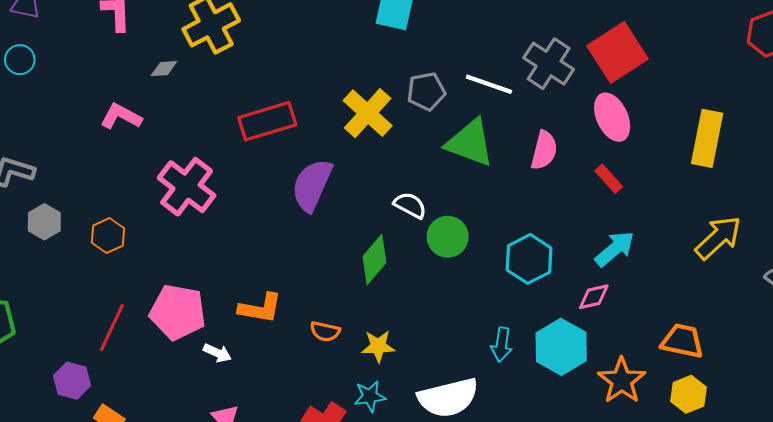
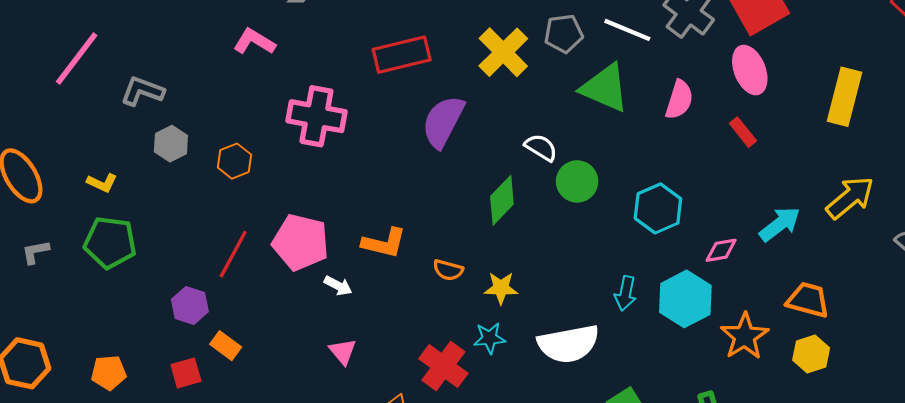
pink cross: (187, 187) -> (316, 116), turned -30
cyan arrow: (615, 249) -> (780, 224), moved

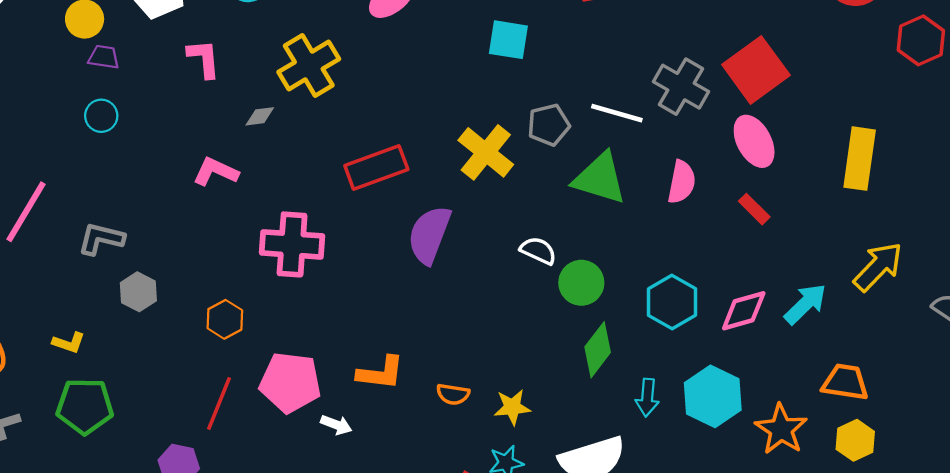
orange hexagon: (234, 161) -> (225, 319), moved
green diamond: (502, 200) -> (598, 350), moved
pink diamond: (721, 250) -> (744, 311), moved, size x1.4

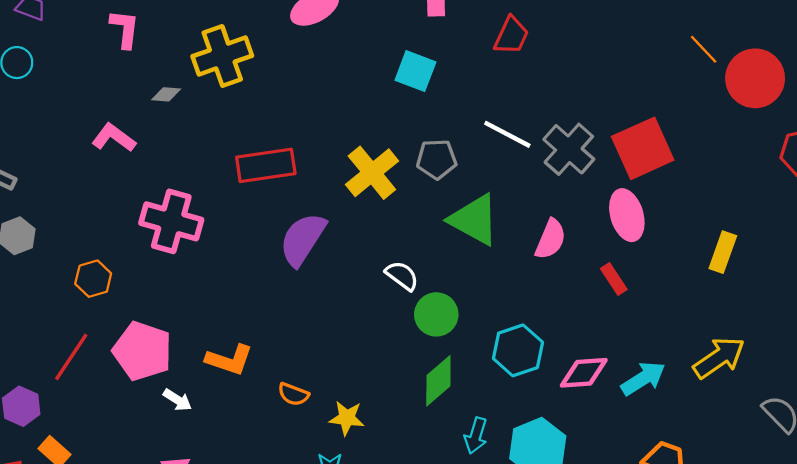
white line: (617, 113) -> (507, 134), moved
yellow rectangle: (860, 159) -> (723, 252), size x0.7

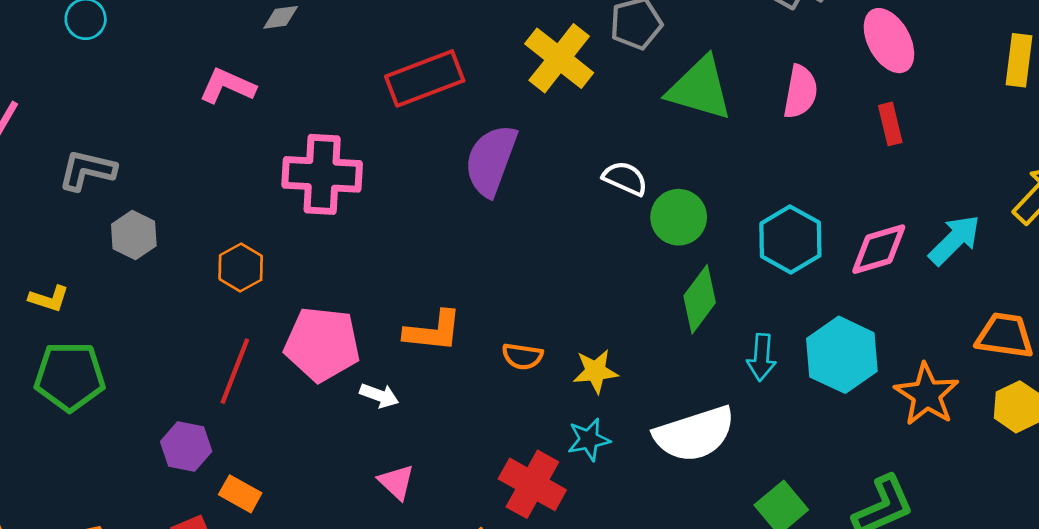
red rectangle: (614, 279) -> (890, 124), turned 32

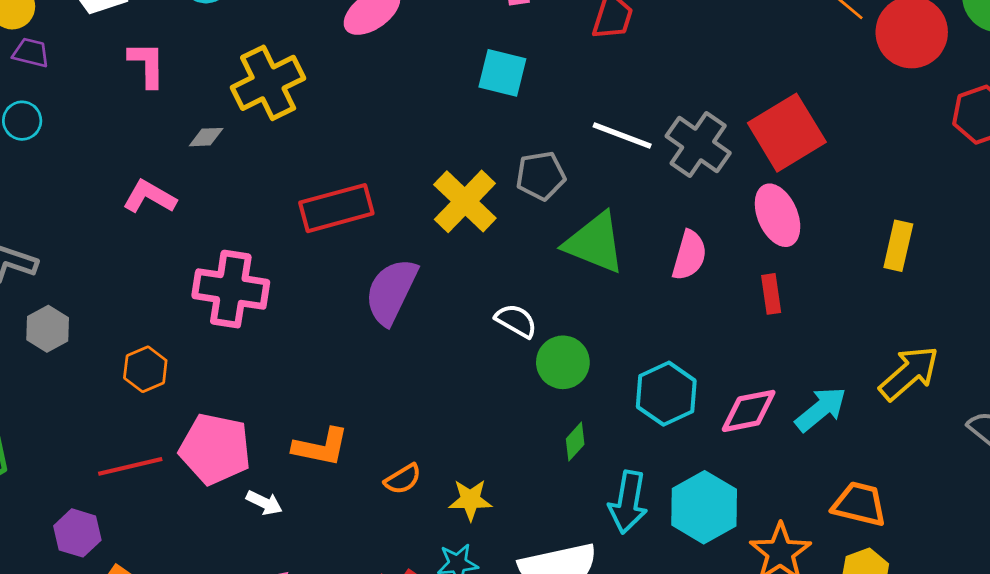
green diamond: (700, 299) -> (575, 442), size x0.6
orange semicircle: (522, 356) -> (403, 479), turned -45
cyan arrow: (761, 357) -> (628, 502), size x1.4
red line: (235, 371) -> (130, 466), turned 50

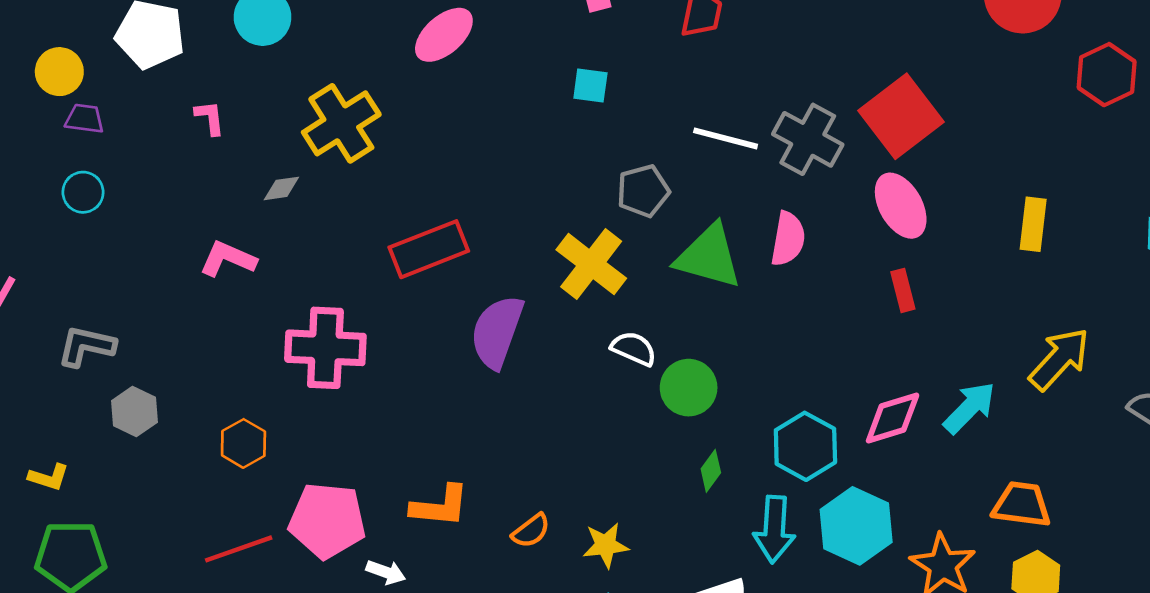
pink L-shape: (147, 64) -> (210, 118), size x0.7
cyan square: (502, 73) -> (590, 85), size x0.7
yellow cross: (465, 201) -> (591, 264), moved
pink semicircle: (689, 255) -> (788, 239), moved
cyan hexagon: (666, 394) -> (805, 446), moved

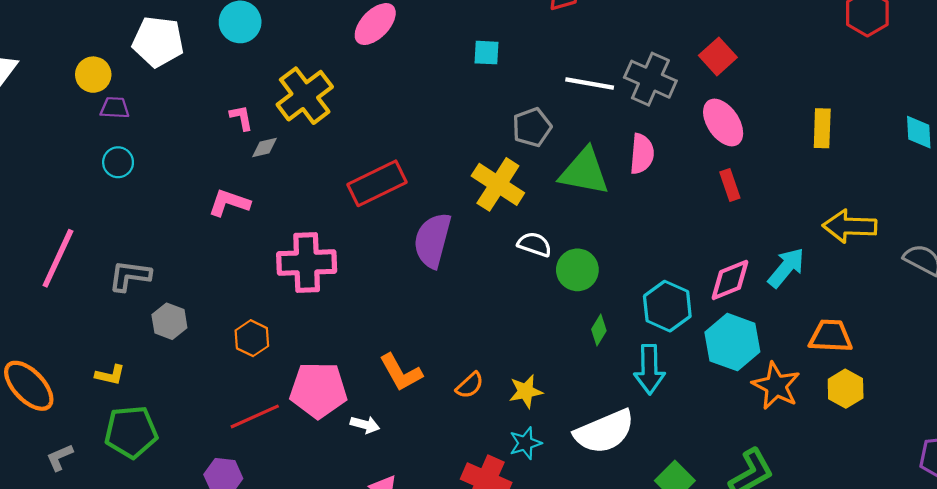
red square: (901, 116) -> (718, 56), size x0.6
pink L-shape: (210, 118) -> (241, 118), moved
yellow arrow: (1059, 359) -> (850, 226), turned -126
orange L-shape: (440, 506) -> (401, 373), turned 60
cyan hexagon: (856, 526) -> (732, 342), moved

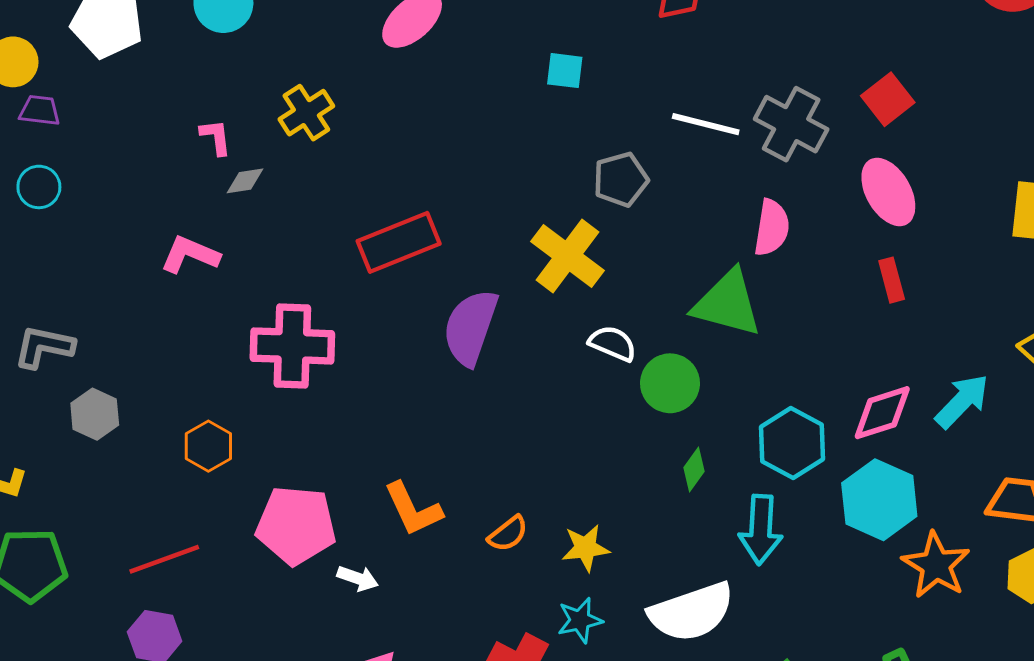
yellow cross: (305, 96) -> (306, 113), size x0.7
green triangle: (584, 172) -> (727, 303), moved
red line: (255, 416) -> (164, 559), moved

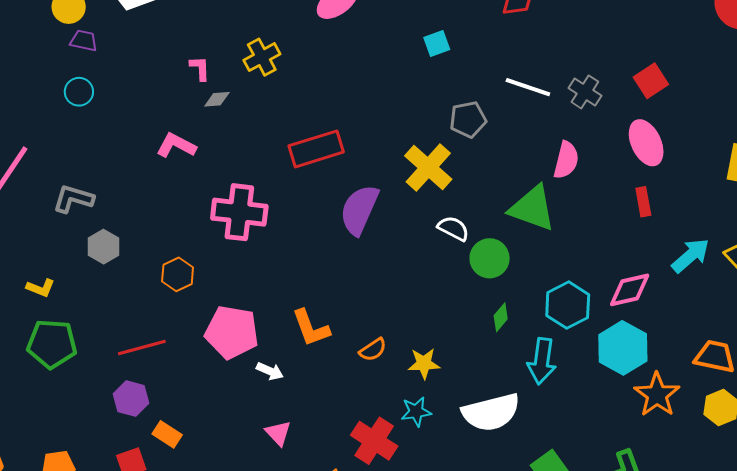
cyan square: (565, 71) -> (437, 43), turned -32
gray cross: (791, 124) -> (585, 92), size x0.7
cyan arrow: (962, 401) -> (690, 256), moved

